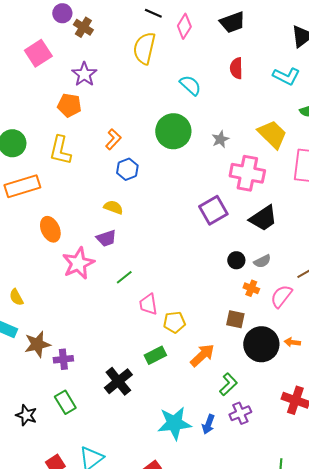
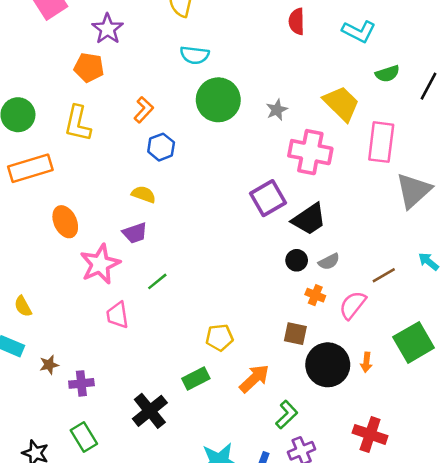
cyan semicircle: (190, 85) -> (195, 55), moved, turned 145
black trapezoid: (263, 218) -> (309, 219), moved
pink trapezoid: (148, 304) -> (117, 315), moved
orange arrow: (292, 342) -> (366, 362), turned -91
brown star: (37, 344) -> (49, 365), size x0.6

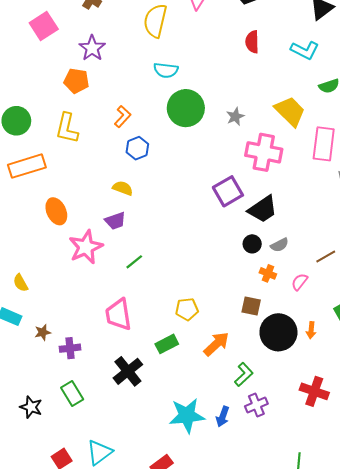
pink semicircle: (353, 305) -> (300, 282), size x0.7
pink trapezoid: (117, 315) -> (118, 314), moved, size x1.4

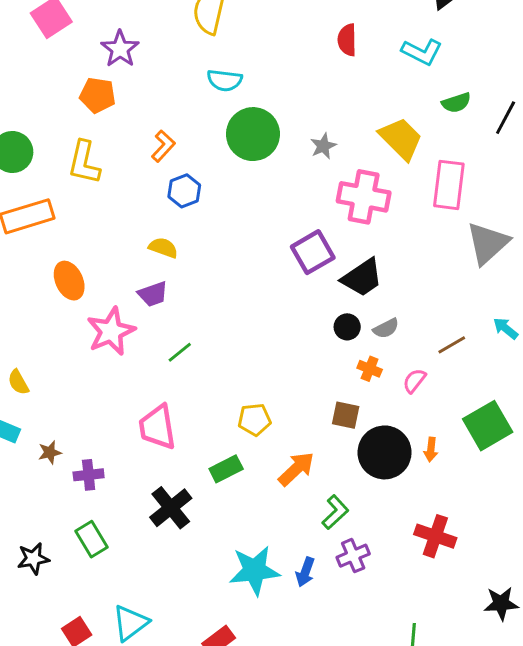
black star: (31, 407) -> (33, 559), turned -30

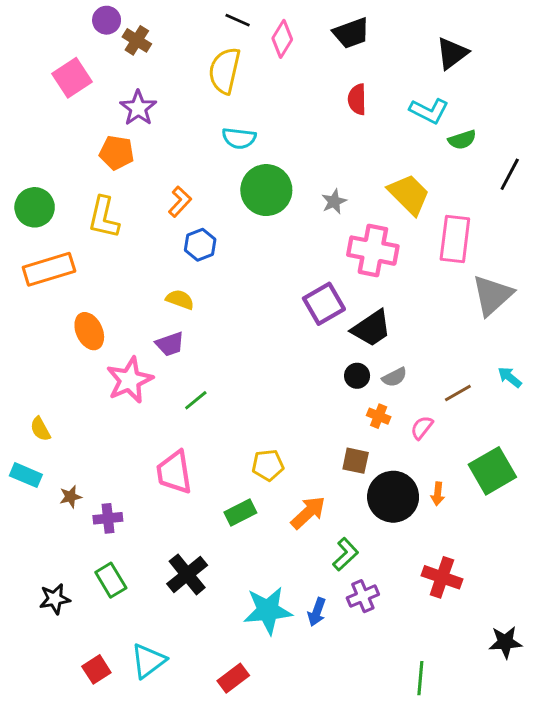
green semicircle: (456, 103) -> (462, 140), moved
black cross: (171, 508) -> (187, 574), moved

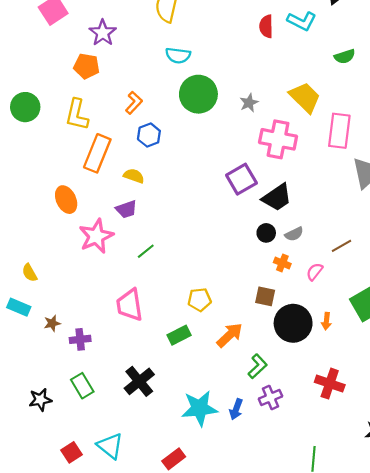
cyan L-shape: (429, 111) -> (302, 21), moved
orange rectangle: (49, 269) -> (97, 153), moved, turned -51
cyan triangle: (148, 661) -> (110, 446), turned -44

